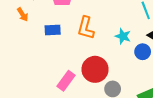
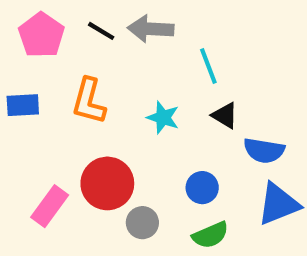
blue circle: (143, 52) -> (202, 188), moved

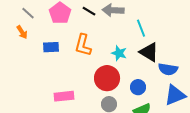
black triangle: (225, 115) -> (149, 52), size x1.5
red circle: (107, 183) -> (107, 78), moved
pink rectangle: (50, 206) -> (64, 96), turned 48

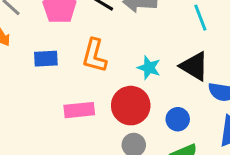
cyan line: (141, 28) -> (200, 18), moved
pink rectangle: (64, 96) -> (79, 110), moved

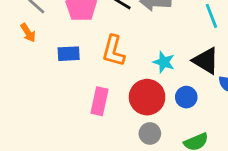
pink rectangle: (79, 110) -> (99, 101), turned -72
blue circle: (178, 119) -> (186, 97), moved

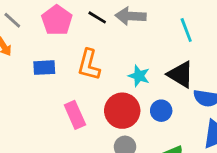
pink rectangle: (99, 101) -> (75, 115), turned -36

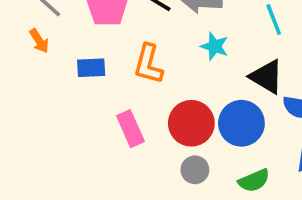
cyan star: (139, 76) -> (215, 46), moved
blue circle: (161, 111) -> (241, 123), size x1.6

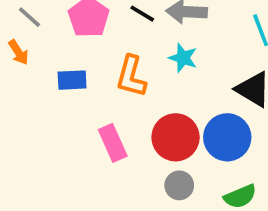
cyan star: (215, 46) -> (183, 58), moved

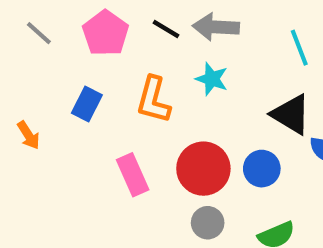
orange arrow: (18, 52) -> (28, 135), moved
blue rectangle: (72, 80) -> (87, 104), turned -60
blue circle: (227, 137) -> (262, 169), size x0.7

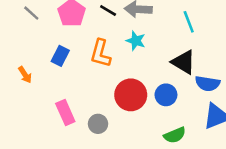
pink rectangle: (133, 175) -> (65, 112), moved
gray circle: (208, 223) -> (98, 124), moved

